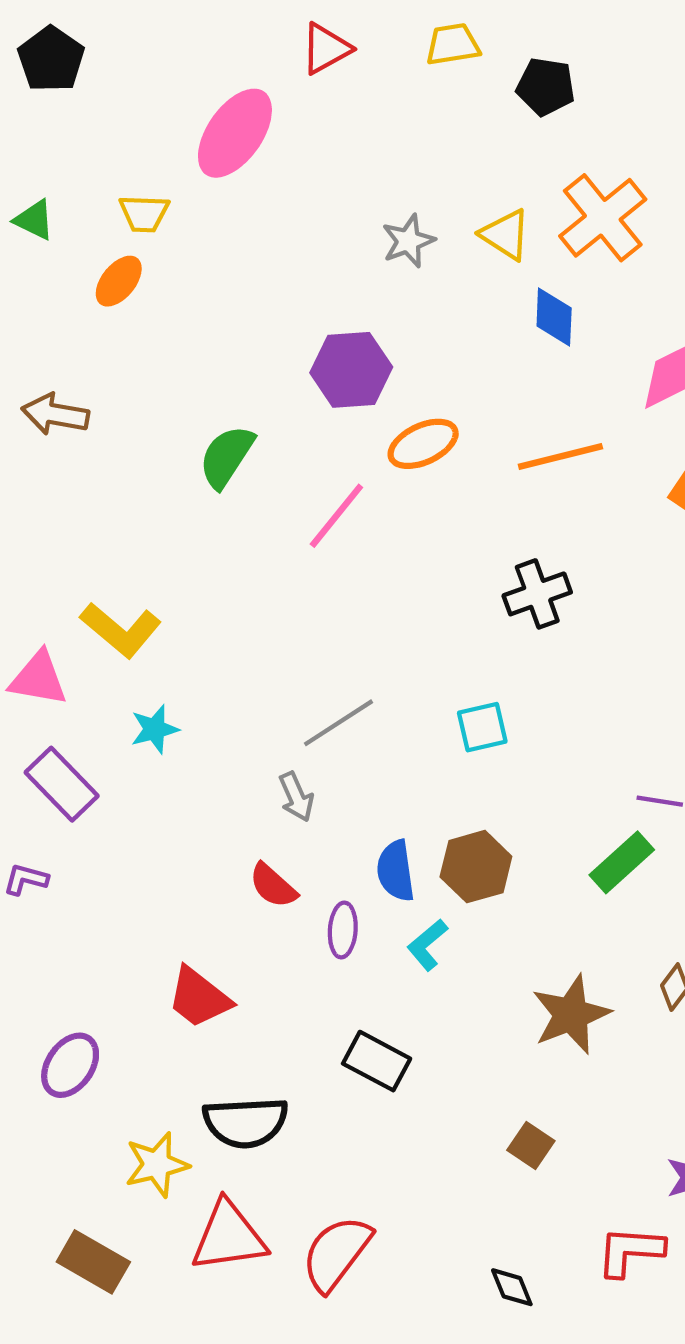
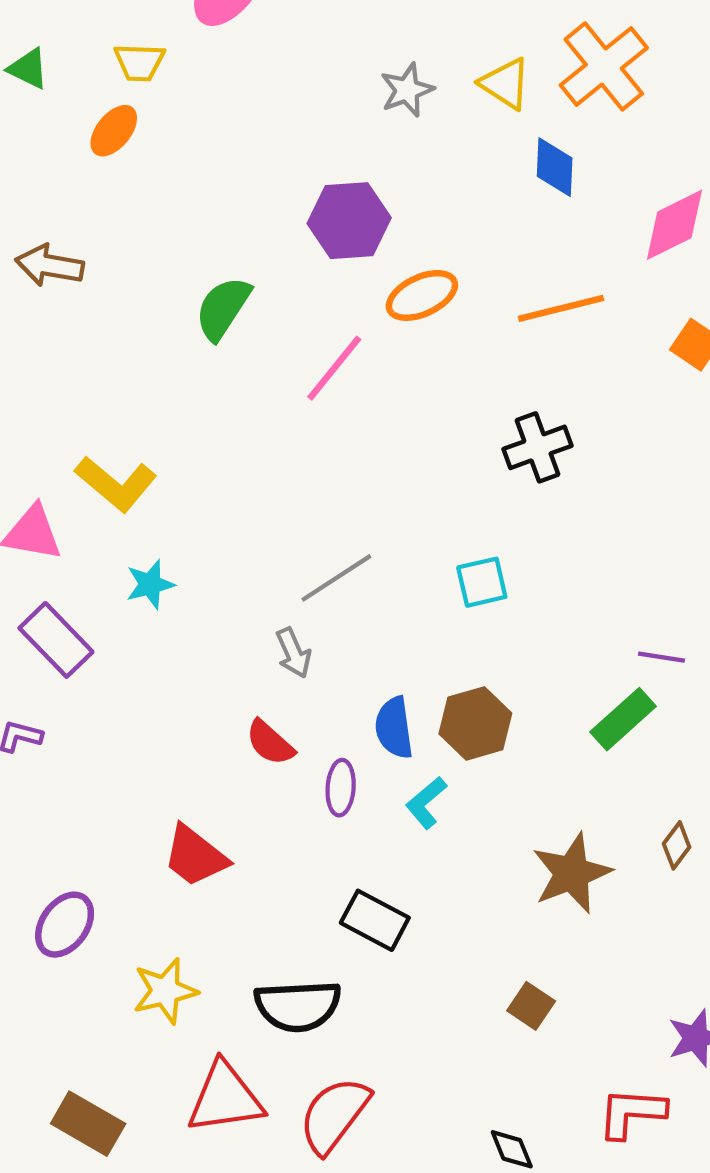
black semicircle: (246, 1122) -> (298, 1006), moved
yellow star: (157, 1165) -> (165, 991), moved

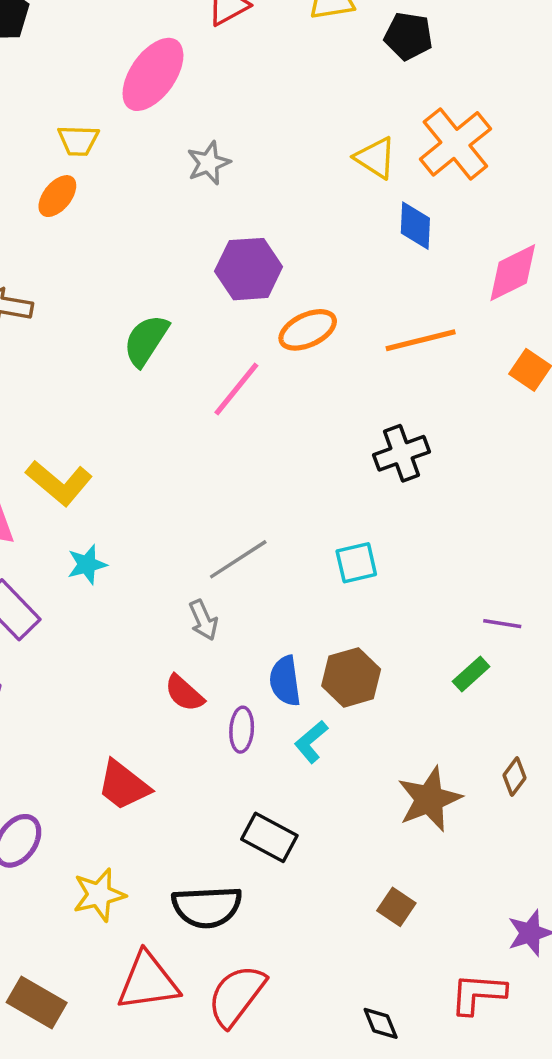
gray star: (407, 90) -> (209, 163), moved
green rectangle: (623, 719) -> (471, 674), size x0.7

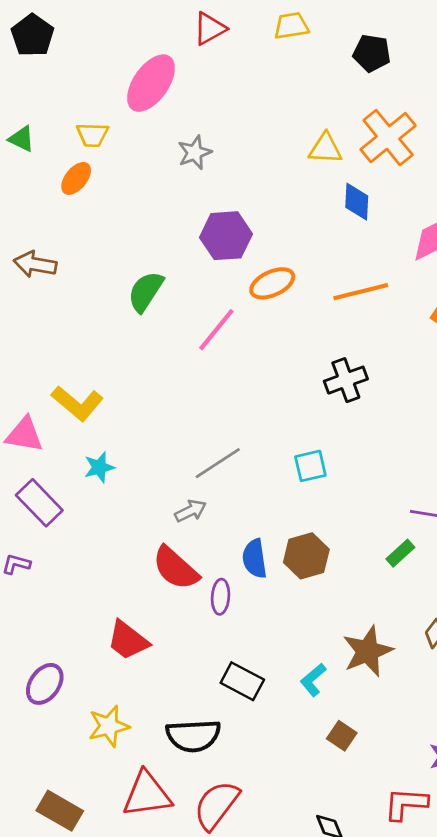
black pentagon: (408, 36) -> (372, 53), moved
yellow triangle: (375, 158) -> (325, 148), turned -30
gray arrow: (203, 620) -> (191, 511), turned -92
red semicircle: (184, 693) -> (176, 568), size x1.5
cyan L-shape: (311, 742) -> (313, 680), moved

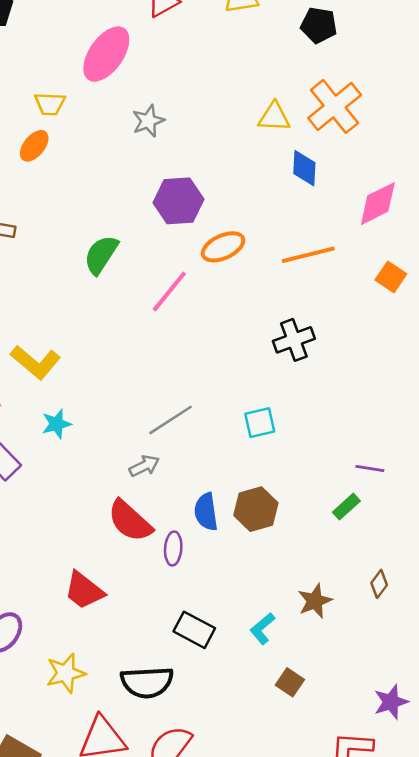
brown star: (368, 651) -> (315, 601), size x0.7

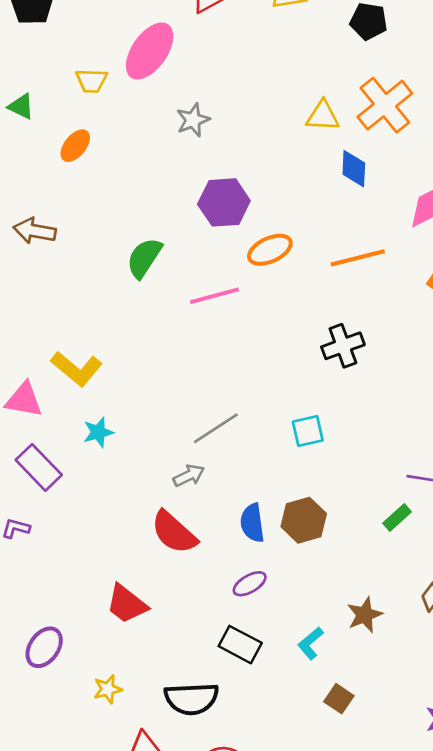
yellow trapezoid: (50, 104) -> (91, 81), moved
pink line: (169, 291) -> (214, 296), turned 36
purple ellipse: (173, 548) -> (250, 584), moved, turned 56
yellow star: (66, 673) -> (108, 689), size x0.7

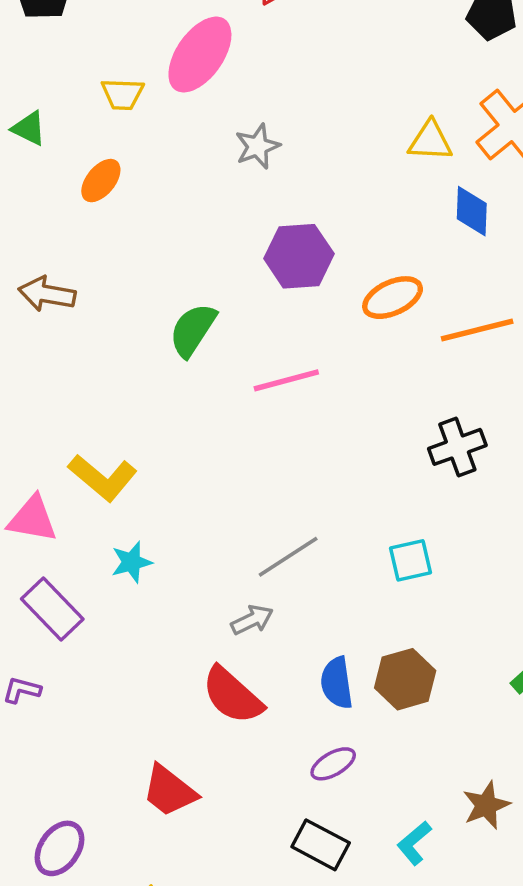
orange ellipse: (270, 250) -> (393, 298), moved

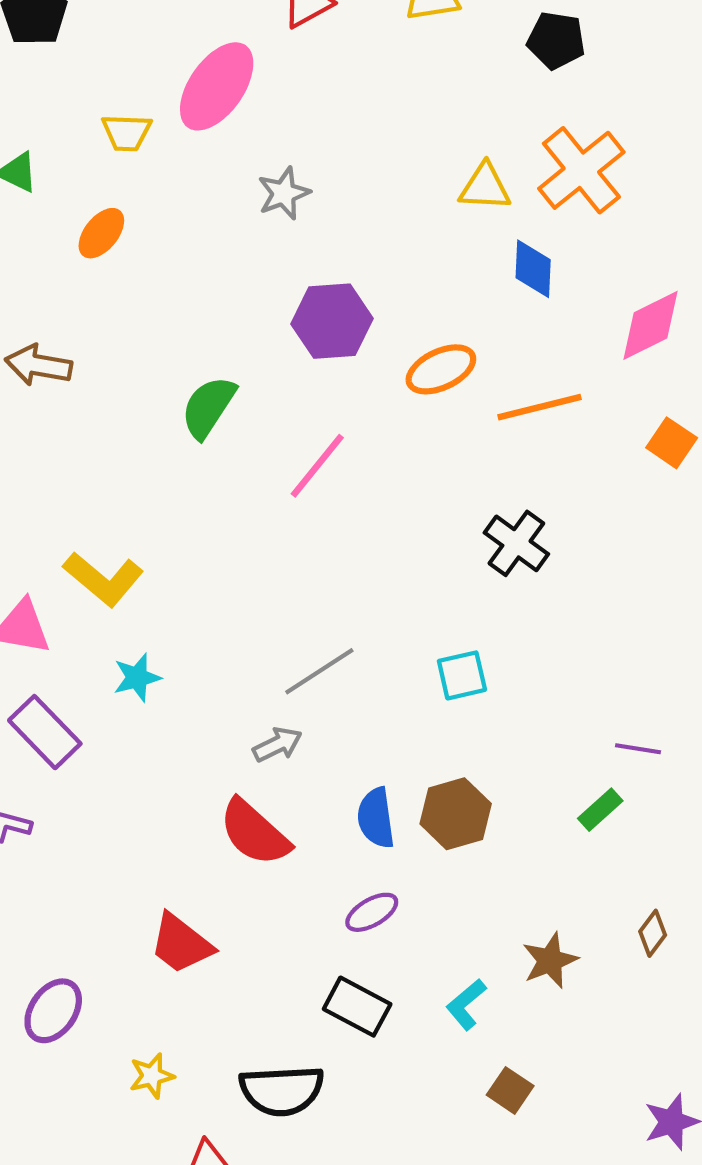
pink line: (286, 380) -> (317, 466), turned -36
black cross: (457, 447) -> (516, 543), turned -34

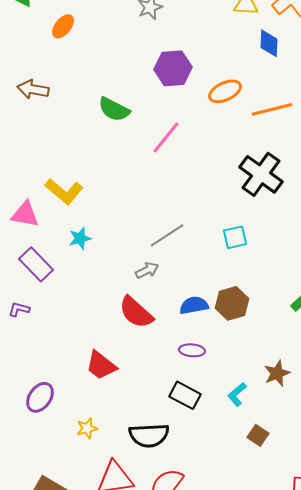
green semicircle: (208, 407) -> (114, 109), turned -96
black cross: (516, 543) -> (261, 174), size x1.4
blue semicircle: (376, 818) -> (194, 305), turned 88
purple ellipse: (372, 912) -> (192, 350), turned 35

